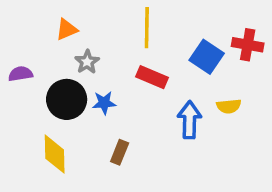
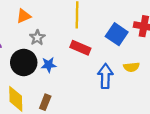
brown rectangle: (120, 152) -> (45, 102), moved

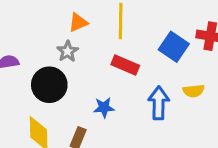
orange triangle: (24, 16) -> (78, 22), moved
blue star: (49, 65) -> (104, 108), moved

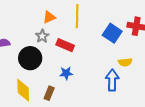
red rectangle: (125, 65) -> (65, 45), moved
blue arrow: (159, 103) -> (112, 80), moved

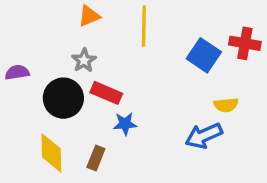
orange triangle: (49, 17) -> (89, 16), moved
red rectangle: (65, 45) -> (106, 93), moved
blue arrow: (112, 80) -> (204, 136), turned -115

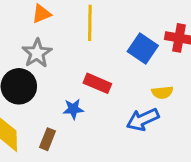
gray star: (84, 60) -> (37, 53), size x1.4
red rectangle: (106, 93) -> (97, 83), moved

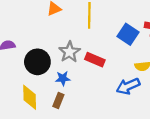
gray star: (37, 53) -> (69, 52), moved
blue star: (73, 109) -> (63, 78), moved

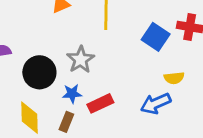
red rectangle: (95, 60) -> (100, 103), moved, turned -48

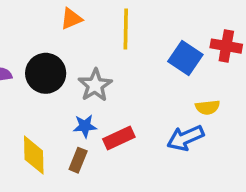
black circle: (39, 72) -> (46, 73), moved

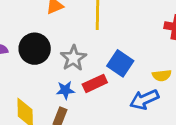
blue square: (185, 58) -> (120, 63), moved
red rectangle: (119, 138) -> (95, 83), moved

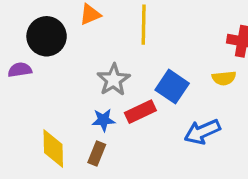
black circle: (35, 49) -> (47, 36), moved
yellow semicircle: (162, 75) -> (224, 78), moved

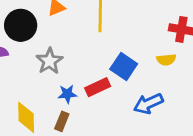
gray star: (114, 80) -> (49, 61), moved

